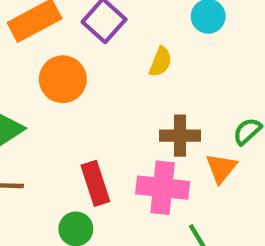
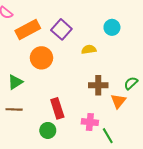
yellow semicircle: (160, 62) -> (89, 49), turned -120
pink cross: (163, 188) -> (90, 122), moved, size x0.7

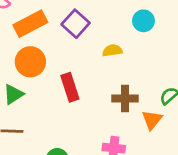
orange circle: (41, 58) -> (30, 62), moved
red rectangle: (57, 108) -> (70, 87), moved

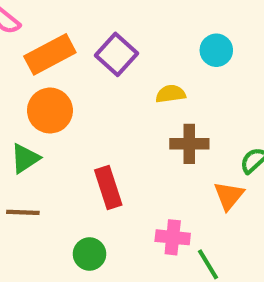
red rectangle: (70, 87) -> (108, 187), moved
brown cross: (125, 99) -> (189, 144), moved

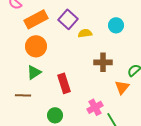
cyan circle: (216, 50) -> (116, 25), moved
yellow semicircle: (171, 94) -> (85, 33), moved
green triangle: (25, 158) -> (34, 72), moved
pink cross: (173, 237) -> (95, 107), turned -35

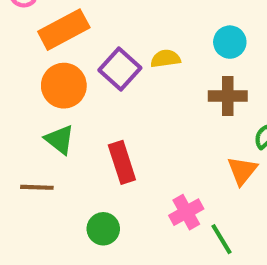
purple square: (68, 19) -> (120, 69), moved
brown cross: (103, 62) -> (228, 96), moved
green triangle: (34, 72) -> (60, 140), turned -49

